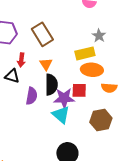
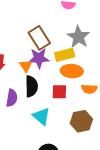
brown rectangle: (42, 34) -> (39, 38), moved
gray star: (99, 36) -> (78, 37), size x1.6
purple star: (64, 98) -> (39, 58), moved

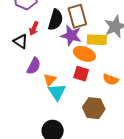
orange triangle: (26, 66) -> (50, 80), moved
orange ellipse: (72, 71) -> (84, 54), moved
black semicircle: (31, 86) -> (56, 20), moved

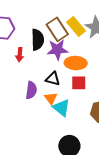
yellow rectangle: (97, 40) -> (76, 27), moved, turned 66
black triangle: (21, 41) -> (53, 79), moved

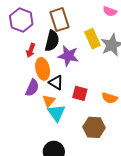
brown rectangle: (57, 29) -> (60, 20), moved
orange ellipse: (76, 63) -> (43, 69), moved, turned 60

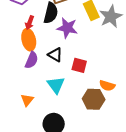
orange ellipse: (43, 69) -> (29, 40), moved
orange semicircle: (110, 98) -> (107, 86), moved
orange triangle: (49, 101) -> (27, 100), moved

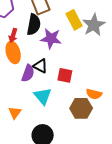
purple semicircle: (31, 60) -> (28, 73), moved

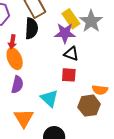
purple star: (51, 39) -> (65, 33), moved
black triangle: (40, 66) -> (71, 54), moved
purple semicircle: (28, 73) -> (17, 85), moved
orange triangle: (15, 113) -> (24, 118), size x1.5

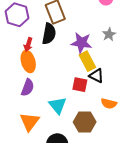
yellow rectangle: (71, 19) -> (87, 61), moved
gray star: (91, 21) -> (109, 34), size x0.6
black triangle: (71, 54) -> (96, 76), moved
brown hexagon: (89, 106) -> (85, 122), moved

